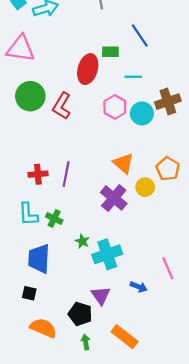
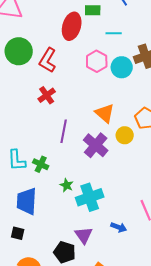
red cross: (38, 174) -> (47, 95), moved, turned -30
purple line: (66, 174) -> (64, 131), moved

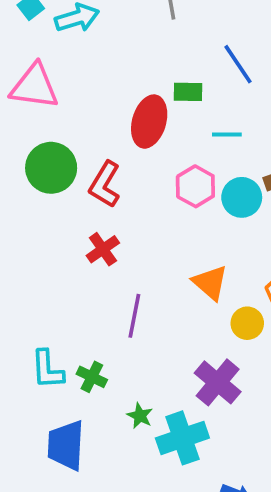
purple cross: (96, 145) -> (218, 382), moved

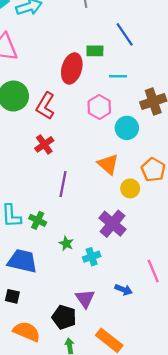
cyan circle: (242, 197) -> (127, 128), moved
cyan cross: (182, 438) -> (92, 257), size x0.6
blue trapezoid: (66, 445) -> (22, 261), turned 100

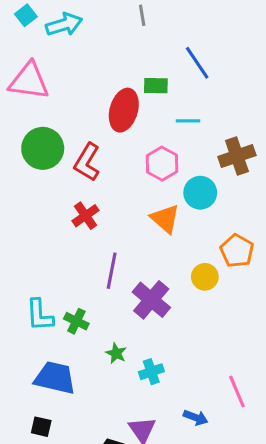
orange triangle: (108, 164) -> (165, 219), moved
purple cross: (113, 224) -> (151, 300), moved

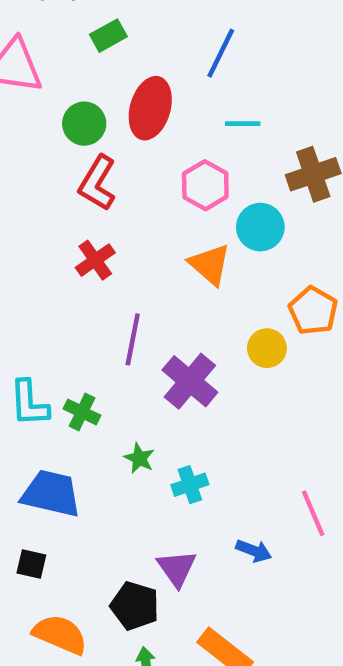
blue line: (197, 63) -> (221, 53), moved, turned 60
green rectangle: (156, 86) -> (108, 36), moved, turned -30
green circle: (43, 148) -> (84, 124), moved, size x0.7

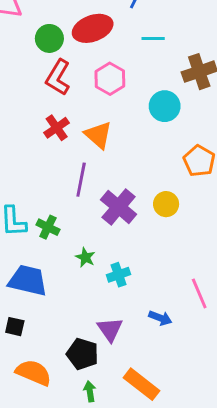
red ellipse: (150, 108) -> (93, 28), turned 54
pink hexagon: (205, 185) -> (110, 79), moved
orange triangle: (210, 265) -> (98, 135), moved
yellow circle: (267, 348) -> (166, 204), moved

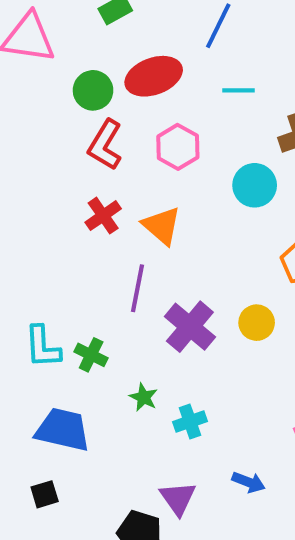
black square: (15, 327) -> (45, 494), turned -30

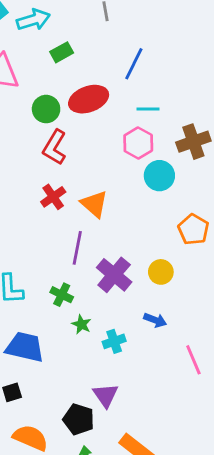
pink hexagon: (178, 147) -> (138, 143), moved
green cross: (91, 355) -> (62, 295), moved
blue arrow: (249, 482) -> (155, 320), moved

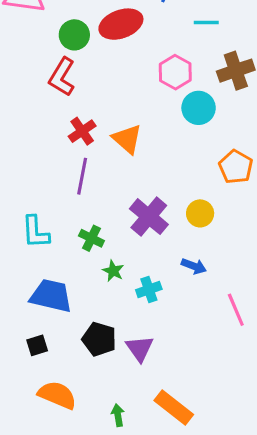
cyan line: (148, 109) -> (206, 23), moved
red L-shape: (55, 147) -> (62, 77), moved
purple line: (77, 248) -> (82, 176), moved
black pentagon: (79, 419) -> (99, 339), moved

